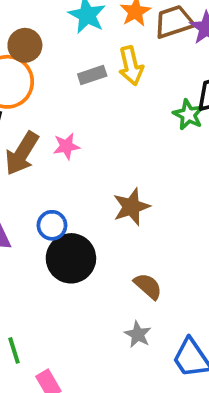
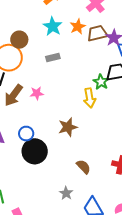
yellow arrow: (131, 66) -> (89, 98), moved
brown semicircle: (148, 286) -> (83, 167), moved

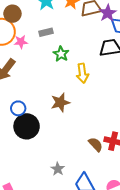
green star: (101, 82) -> (61, 54), moved
pink star: (37, 93) -> (21, 42), moved
brown semicircle: (83, 167) -> (96, 144), moved

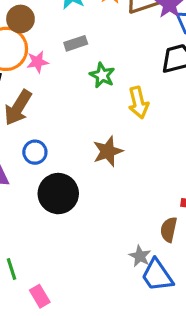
blue circle: (18, 108) -> (35, 152), moved
brown semicircle: (96, 144) -> (169, 230), moved, turned -119
gray star: (58, 169) -> (140, 256), moved

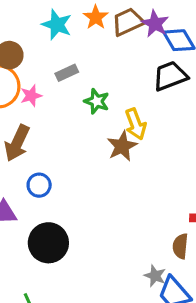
brown star: (108, 151) -> (122, 146), moved
black circle: (58, 194) -> (48, 243), moved

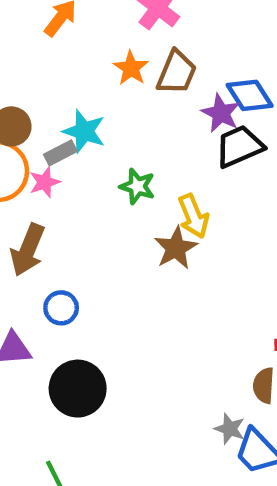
brown trapezoid: (128, 22) -> (177, 73), turned 140
purple star: (155, 24) -> (221, 113), moved
cyan star: (57, 25) -> (84, 131), moved
gray rectangle: (67, 73) -> (60, 153), moved

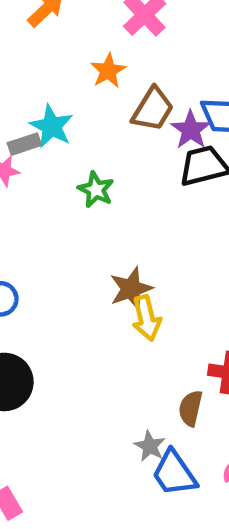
brown trapezoid: (177, 73) -> (153, 109), moved
yellow arrow: (193, 216) -> (146, 318), moved
brown star: (176, 248) -> (131, 289), moved

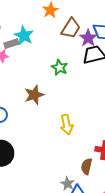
green star: (96, 190) -> (60, 67), moved
brown star: (131, 289) -> (34, 95), moved

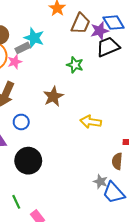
purple star: (88, 38) -> (100, 31), turned 30
yellow arrow: (67, 125) -> (91, 122), turned 120

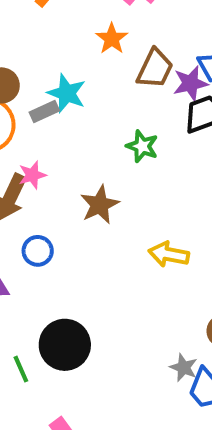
pink star: (15, 62) -> (32, 175), moved
black circle: (28, 161) -> (65, 345), moved
green line: (16, 202) -> (21, 369), moved

